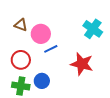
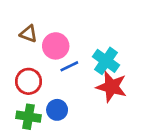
cyan cross: (93, 29) -> (106, 61), moved

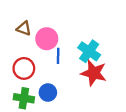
blue line: (69, 66) -> (58, 56), turned -63

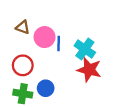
blue line: (58, 56) -> (59, 44), moved

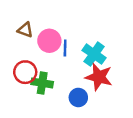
blue circle: (46, 88) -> (78, 97), moved
green cross: (23, 94) -> (42, 83), moved

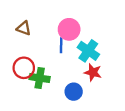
pink circle: (49, 41) -> (69, 29), moved
red star: (99, 77) -> (93, 72), size x0.7

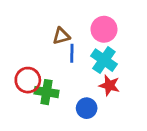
brown triangle: (24, 28) -> (61, 36), moved, turned -35
pink circle: (69, 29) -> (104, 29), moved

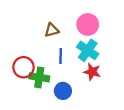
blue line: (72, 53) -> (61, 56), moved
blue circle: (87, 108) -> (63, 91), moved

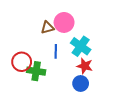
pink circle: (88, 24) -> (64, 22), moved
blue circle: (63, 91) -> (81, 83), moved

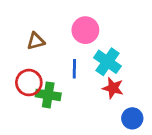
brown triangle: (47, 28) -> (36, 41), moved
blue circle: (81, 83) -> (132, 118), moved

